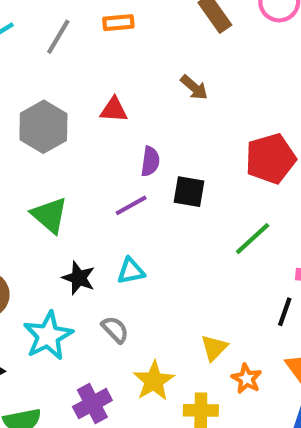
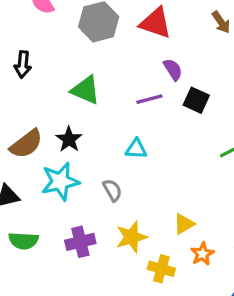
red triangle: (114, 110) -> (156, 23), size x1.5
purple semicircle: (150, 161) -> (173, 69), turned -55
green triangle: (50, 215) -> (86, 90), turned -32
black star: (79, 278) -> (69, 139), moved

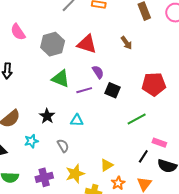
green triangle: (86, 90) -> (61, 79), moved
black star: (69, 139) -> (47, 116), moved
cyan star: (60, 181) -> (31, 141), size x0.6

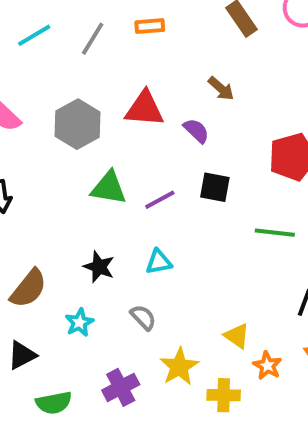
purple semicircle: (98, 72) -> (196, 131), moved
green line: (137, 119) -> (275, 233), turned 48
yellow triangle: (107, 165) -> (237, 336), turned -40

